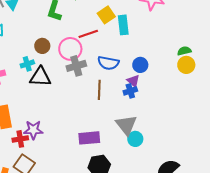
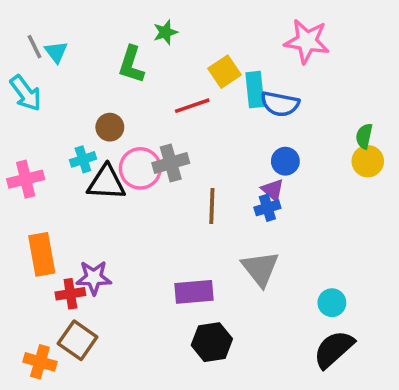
pink circle: (70, 49) -> (140, 168), moved
green semicircle: (184, 51) -> (364, 136), turned -64
blue semicircle: (108, 63) -> (280, 104), moved
cyan circle: (135, 139) -> (332, 303), moved

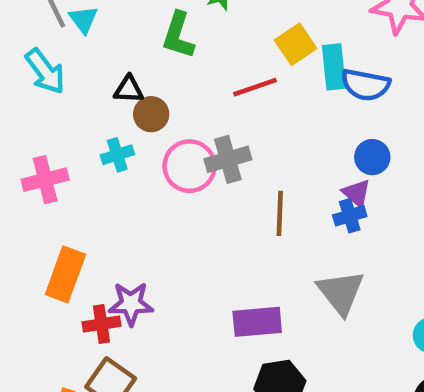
black triangle: (106, 183) -> (129, 89), moved, size x0.6
orange rectangle: (42, 254) -> (65, 274), turned 30

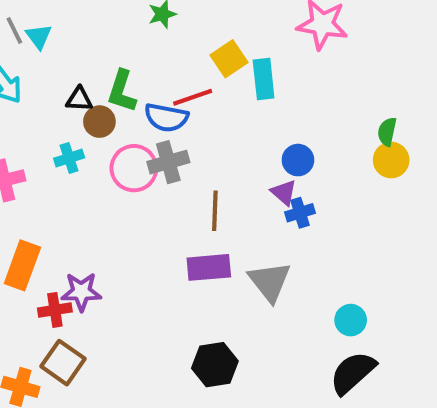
green L-shape: (178, 35) -> (122, 91), moved
blue semicircle: (366, 85) -> (166, 118), moved
blue cross: (350, 216) -> (300, 213), moved
purple rectangle: (257, 322) -> (209, 267), moved

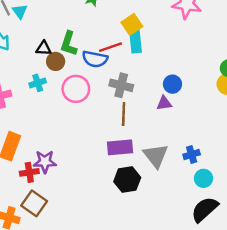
cyan rectangle: (264, 79) -> (135, 41), moved
gray cross: (168, 162) -> (121, 85), moved, turned 30
purple triangle: (284, 192) -> (164, 103), turned -49
blue cross: (300, 213) -> (192, 154), moved
black hexagon: (215, 365) -> (127, 180), moved

